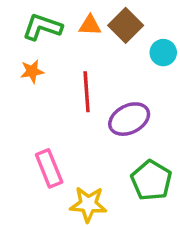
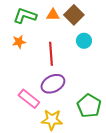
cyan circle: (163, 53) -> (84, 41), moved
purple ellipse: (129, 119) -> (53, 84), moved
pink rectangle: (49, 168) -> (29, 99), turned -30

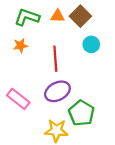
pink rectangle: (29, 99) -> (18, 99), moved
green pentagon: (89, 106) -> (81, 113), moved

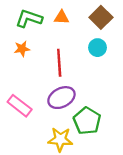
brown square: (80, 16) -> (101, 17), moved

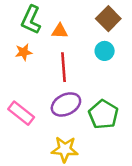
orange triangle: (61, 17) -> (60, 31), moved
green L-shape: (29, 19) -> (31, 20), turned -84
green pentagon: (87, 121) -> (103, 114), moved

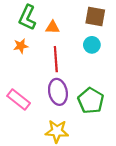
brown square: (108, 19) -> (95, 16), turned -35
purple ellipse: (66, 104) -> (58, 92), turned -75

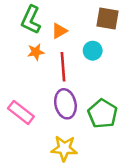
orange triangle: (52, 27) -> (59, 31), turned -32
cyan circle: (92, 45) -> (93, 51), moved
orange star: (21, 46) -> (36, 52), moved

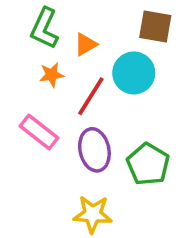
cyan circle: (93, 51) -> (134, 73), size x1.5
red line: (63, 67) -> (91, 96), turned 36
pink rectangle: (21, 112) -> (39, 132), moved

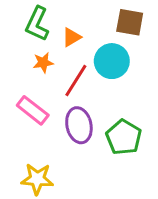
yellow star: (93, 214) -> (37, 179), moved

